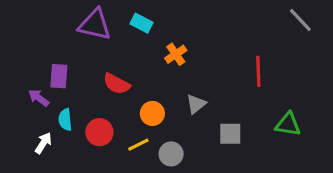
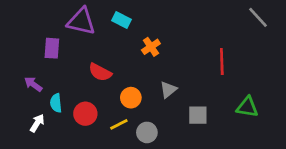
purple rectangle: (59, 76) -> (52, 48), moved

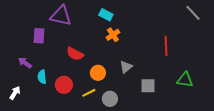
cyan rectangle: (121, 20) -> (106, 15), moved
white arrow: (37, 123) -> (15, 93), moved

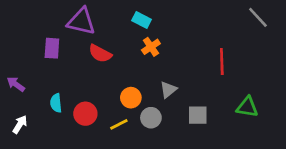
red semicircle: (75, 54) -> (100, 53), moved
purple arrow: (25, 63) -> (16, 84), moved
gray circle: (110, 99) -> (151, 118), moved

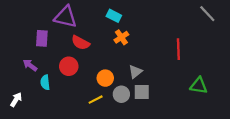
purple arrow: (16, 84) -> (30, 65), moved
red circle: (85, 114) -> (69, 66), moved
gray square: (198, 115) -> (142, 92), moved

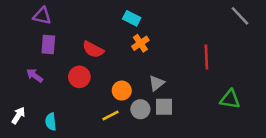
purple triangle: (66, 17) -> (42, 16), moved, size x0.7
cyan semicircle: (45, 82) -> (51, 122), moved

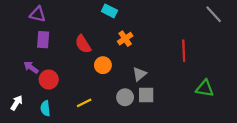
cyan rectangle: (132, 18) -> (110, 11), moved
red semicircle: (93, 49) -> (83, 44), turned 30
red circle: (79, 77) -> (49, 80), moved
orange circle: (122, 91) -> (103, 65), moved
yellow line: (111, 115) -> (84, 103), moved

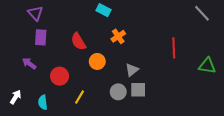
purple triangle: (38, 14) -> (35, 13), turned 35
red circle: (49, 80) -> (60, 76), moved
green triangle: (205, 88) -> (207, 66), moved
yellow line: (84, 103) -> (79, 97), turned -32

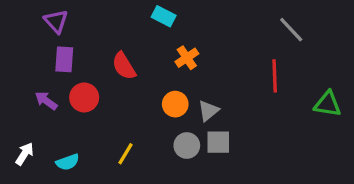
gray line: (202, 13) -> (291, 30), moved
orange circle: (97, 61) -> (175, 104), moved
red circle: (60, 76) -> (84, 97), moved
cyan semicircle: (43, 102) -> (68, 162), turned -104

